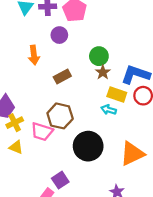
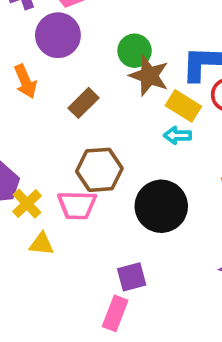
purple circle: (59, 35) -> (58, 35), size x1.5
brown star: (103, 72) -> (149, 76), size x1.5
yellow rectangle: (117, 95) -> (183, 106), turned 30
purple square: (60, 180) -> (132, 277), turned 35

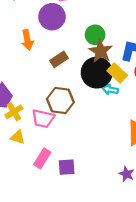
black circle: (161, 206) -> (97, 73), moved
pink rectangle: (115, 313) -> (42, 158), moved

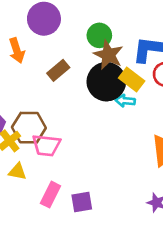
brown hexagon: (60, 101) -> (29, 128), moved

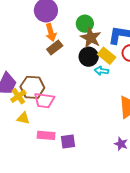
orange arrow: (17, 51) -> (51, 32), moved
black circle: (106, 82) -> (89, 57), size x0.7
pink rectangle: (51, 195) -> (46, 135), turned 66

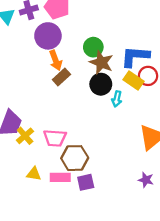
yellow rectangle: (107, 56) -> (134, 80), moved
cyan arrow: (102, 71) -> (117, 99), turned -80
brown hexagon: (32, 87) -> (75, 158), moved
yellow triangle: (23, 118) -> (34, 174), moved

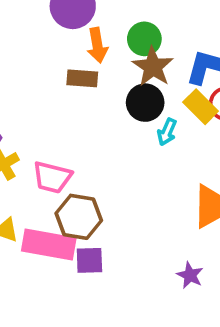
orange arrow: (56, 60) -> (97, 45), moved
brown rectangle: (61, 77) -> (82, 78), turned 36
pink rectangle: (60, 177) -> (49, 244), size x1.5

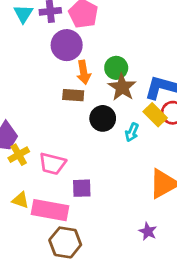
black circle: (145, 103) -> (103, 118), moved
brown hexagon: (79, 217) -> (65, 242), moved
purple square: (89, 260) -> (82, 188), moved

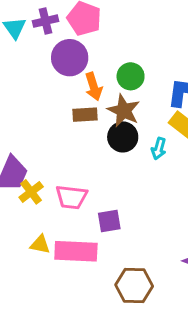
brown star: (122, 87) -> (124, 111), moved
brown hexagon: (65, 242) -> (134, 286), moved

